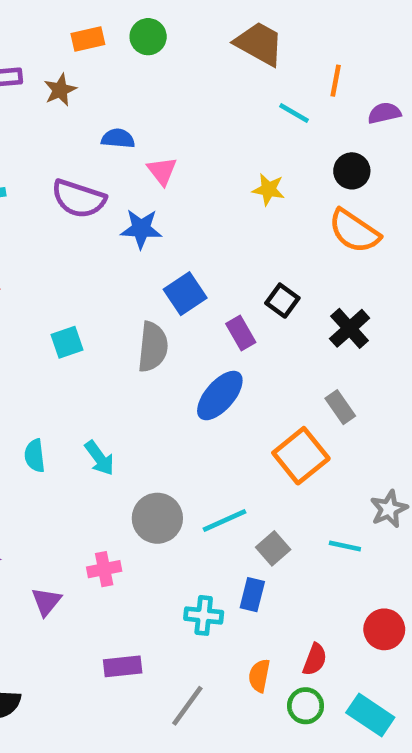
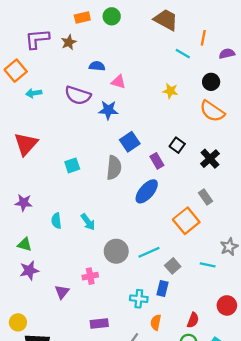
pink triangle: (162, 171) -> (118, 82), turned -35
orange semicircle: (259, 676) -> (156, 322), moved

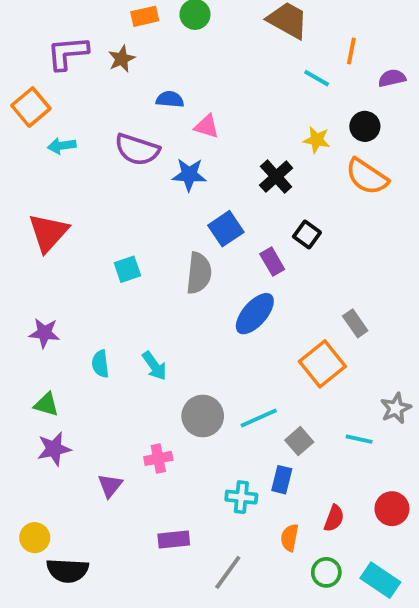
yellow star: (170, 91) -> (317, 140), moved
black cross: (210, 159) -> (276, 177), moved
red semicircle: (193, 320) -> (334, 518), moved
orange semicircle: (156, 322) -> (290, 538), moved

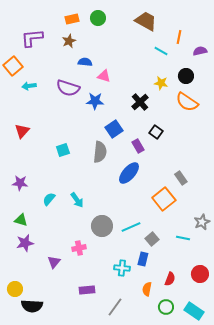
brown star: (122, 59) -> (69, 41), moved
red triangle: (48, 233) -> (22, 131), size x0.7
cyan semicircle: (100, 364) -> (49, 199), turned 48

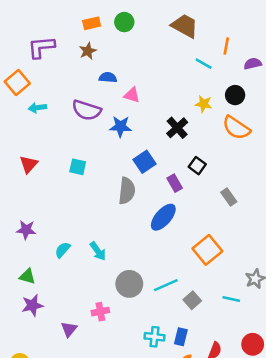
cyan square: (63, 150) -> (78, 167), moved, turned 32
gray rectangle: (181, 178) -> (229, 197), moved
blue rectangle: (143, 259) -> (181, 337), moved

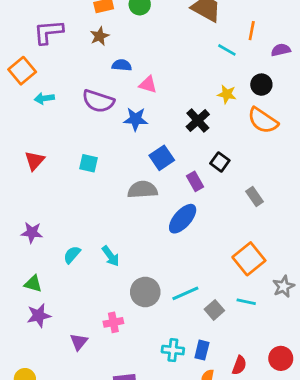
gray semicircle: (127, 191) -> (142, 190), turned -100
orange square: (207, 250) -> (249, 259), moved
cyan line: (231, 299) -> (246, 302), moved

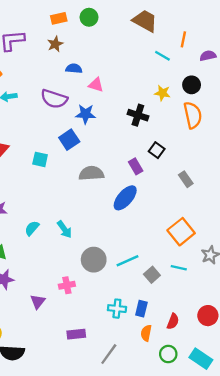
black cross: (198, 120) -> (138, 115), turned -30
orange semicircle: (263, 120) -> (193, 115), turned -136
blue square: (162, 158) -> (69, 140), moved
cyan square: (89, 163) -> (40, 159), moved

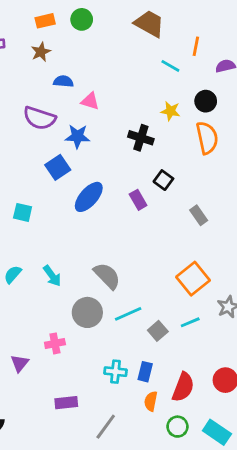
cyan square: (40, 159) -> (23, 212), moved
gray semicircle: (91, 173) -> (107, 276), moved, turned 50
blue ellipse: (125, 198) -> (89, 197), moved
cyan line: (179, 268) -> (190, 322), turned -35
red semicircle: (173, 321) -> (183, 387), size x1.5

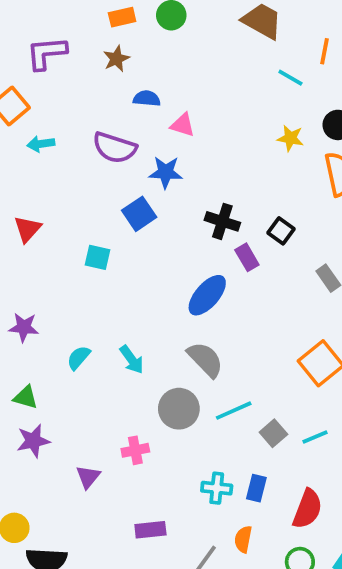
black cross: (141, 138) -> (222, 221), moved
blue ellipse: (89, 197) -> (207, 295), moved
cyan square: (23, 212) -> (98, 257), moved
cyan line: (190, 322) -> (315, 437), moved
orange semicircle: (151, 401) -> (243, 539), moved

